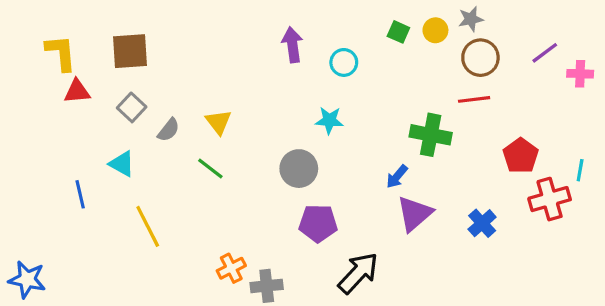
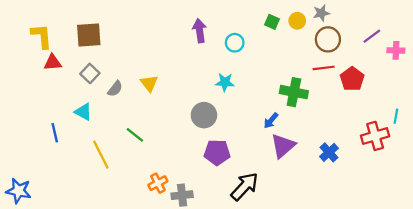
red pentagon: (521, 156) -> (352, 79), moved
green line: (210, 169) -> (135, 135), moved

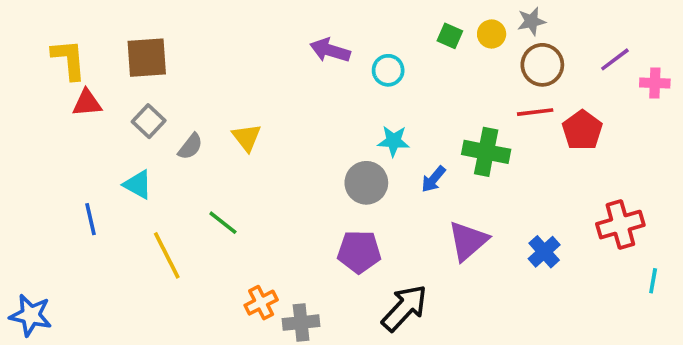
purple arrow: (200, 31) -> (330, 50), turned -65
cyan star: (225, 82) -> (394, 141), moved
gray circle: (204, 115) -> (366, 183), moved
cyan line: (396, 116) -> (653, 281), moved
blue arrow: (271, 121) -> (433, 179), moved

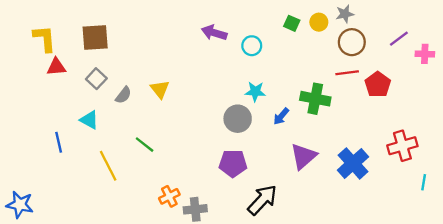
blue cross: (544, 252) -> (353, 163), size x1.5

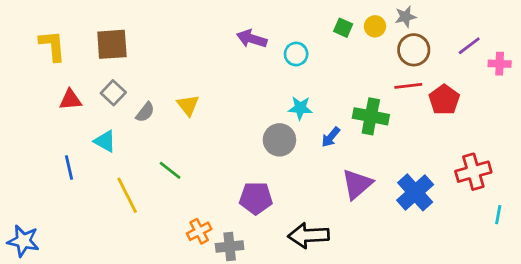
red triangle: (56, 67) -> (70, 100), moved
purple pentagon: (233, 163) -> (256, 198), moved
black arrow: (262, 200) -> (309, 235), turned -136

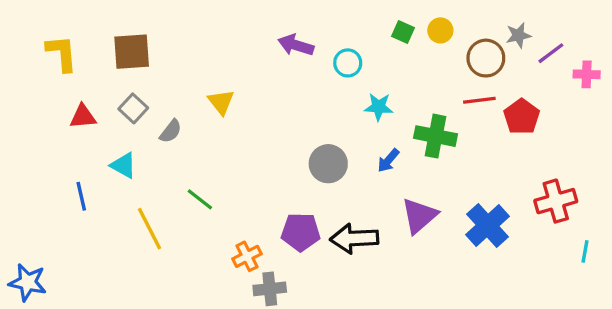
gray star: (405, 17) -> (518, 35), moved
yellow triangle: (188, 105) -> (221, 102), moved
cyan star: (300, 108) -> (379, 107), moved
orange cross: (199, 231) -> (247, 256), moved
black arrow: (309, 235) -> (354, 238), moved

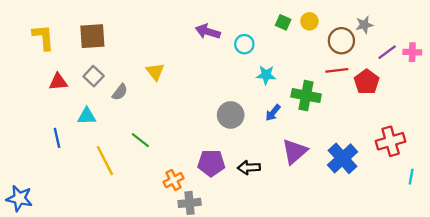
purple line: (551, 53) -> (387, 52), moved
cyan triangle: (123, 165) -> (87, 116), turned -30
black arrow: (354, 238) -> (249, 168), size x0.7

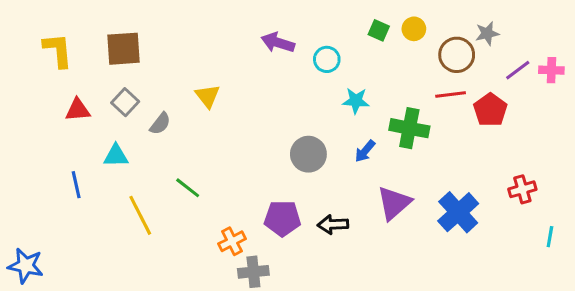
red cross: (391, 141) -> (522, 189), size x0.7

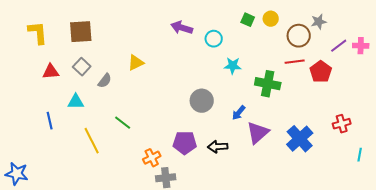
yellow triangle: (208, 96) -> (136, 63), turned 42
blue arrow: (365, 151) -> (239, 113), moved

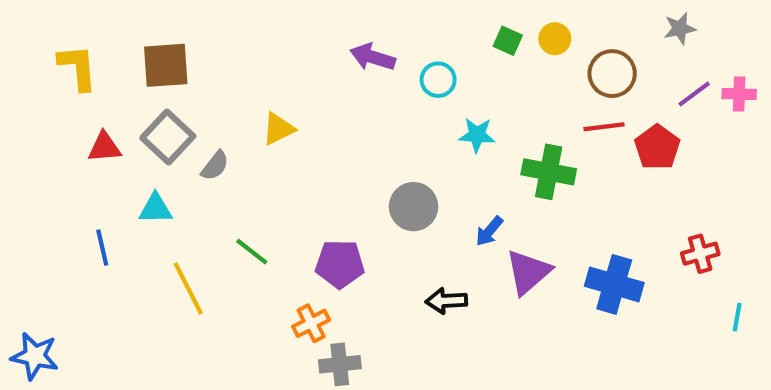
gray star: (319, 22) -> (680, 28), moved
gray square: (82, 67) -> (168, 137), size x1.4
blue cross: (300, 139) -> (614, 284), turned -32
purple pentagon: (185, 143) -> (340, 264), moved

